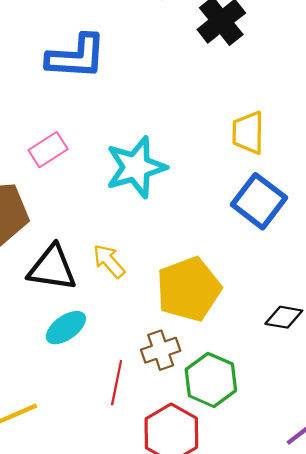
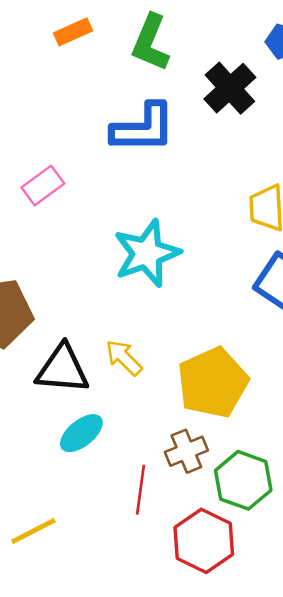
blue L-shape: (76, 57) -> (143, 128), moved
pink rectangle: (48, 150) -> (43, 185), moved

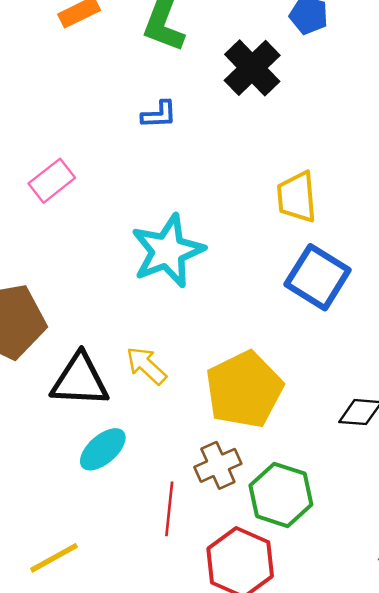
blue L-shape: (143, 128) -> (159, 115), size x0.5

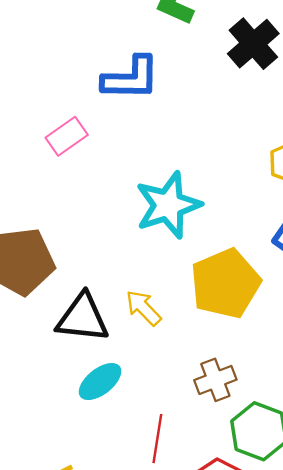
blue L-shape: (159, 115) -> (131, 78), moved, size x1.8
yellow pentagon: (244, 390) -> (225, 284), moved
brown cross: (218, 465) -> (215, 380), moved

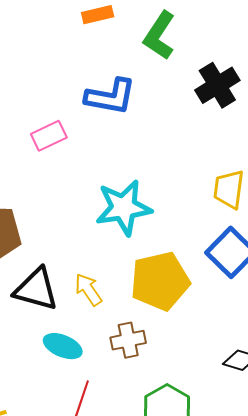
brown cross: (215, 380) -> (128, 340), moved
cyan ellipse: (100, 382) -> (63, 346), moved, turned 51

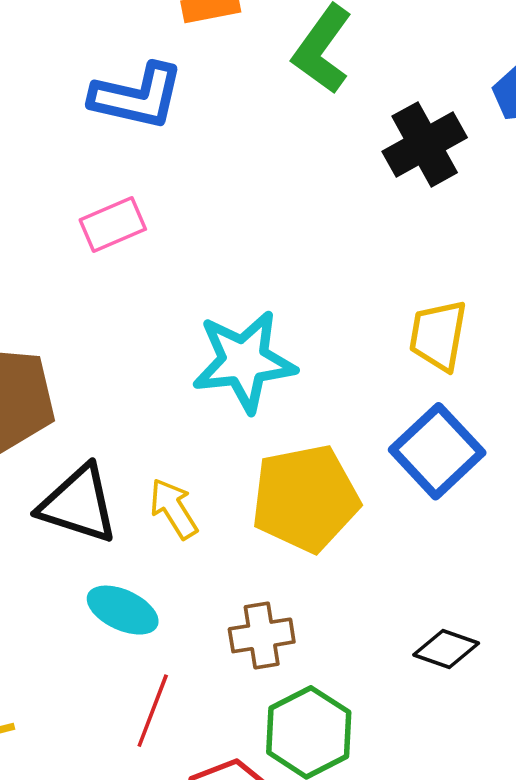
blue L-shape: (110, 97) -> (137, 96), moved
brown cross: (128, 340) -> (262, 635), moved

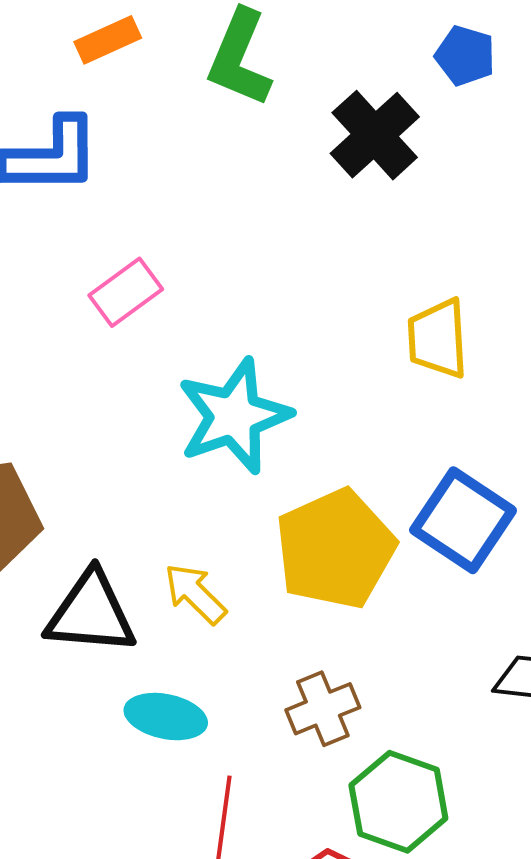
pink rectangle: (113, 224) -> (126, 292), moved
blue square: (437, 451) -> (463, 520), moved

